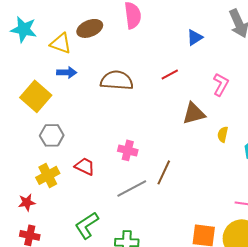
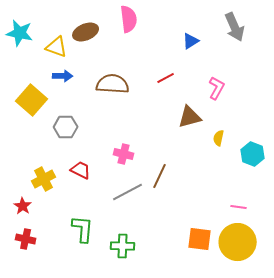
gray hexagon: (52, 135) -> (66, 127), moved
red star: (27, 202) -> (23, 206), turned -30
green L-shape: (87, 225) -> (83, 229), turned 128

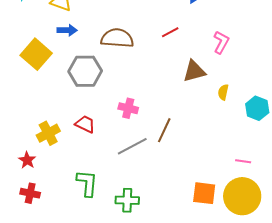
gray hexagon: (66, 127) -> (85, 71), moved, size x1.4

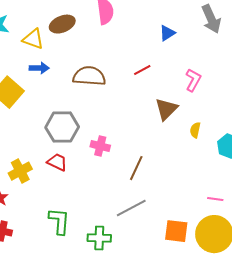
gray hexagon: (85, 71) -> (62, 127), moved
brown triangle: (194, 71) -> (166, 109), turned -30
gray line: (132, 146) -> (131, 208), moved

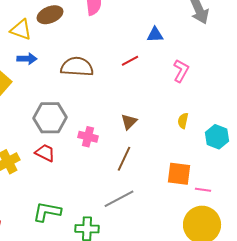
blue triangle: (167, 33) -> (155, 35), moved, turned 30
brown triangle: (166, 109) -> (129, 122), moved, size x0.7
green L-shape: (59, 221) -> (47, 212), turned -84
orange square: (176, 231) -> (179, 174), moved

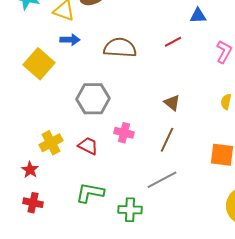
brown triangle: (129, 122) -> (172, 103), turned -36
pink cross: (88, 137) -> (124, 133), moved
red trapezoid: (45, 153) -> (88, 146), moved

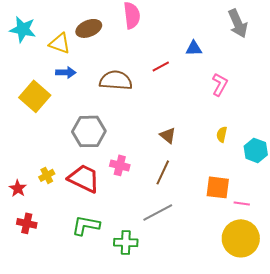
red line: (173, 42) -> (161, 66), moved
yellow cross: (51, 143) -> (47, 175), size x0.7
red trapezoid: (88, 146) -> (84, 178), size x1.6
red star: (30, 170) -> (18, 188), moved
red cross: (33, 203) -> (27, 223), moved

